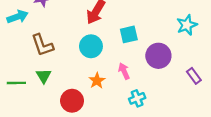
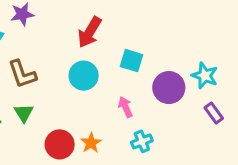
cyan star: (187, 25) -> (205, 76), moved, turned -30
cyan square: (129, 34) -> (131, 61), turned 30
orange star: (97, 81) -> (91, 143), moved

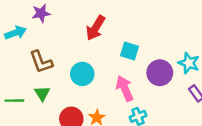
cyan circle: (84, 76) -> (82, 74), moved
pink arrow: (125, 107) -> (125, 88), size x1.5

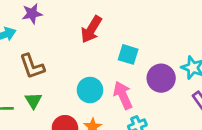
cyan circle: (82, 74) -> (90, 90), moved

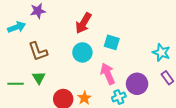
purple circle: (161, 78) -> (137, 84), moved
cyan circle: (90, 90) -> (82, 52), moved

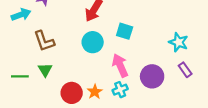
cyan cross: (119, 97) -> (120, 90), moved

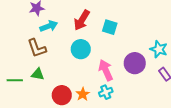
cyan arrow: (21, 15) -> (49, 26), moved
cyan square: (125, 31) -> (110, 27), moved
green triangle: (45, 70) -> (38, 74), turned -48
purple circle: (152, 76) -> (135, 63), moved

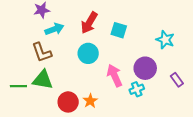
cyan star: (159, 49) -> (165, 40), moved
green triangle: (38, 74) -> (43, 80), size x1.5
cyan cross: (106, 92) -> (137, 89), moved

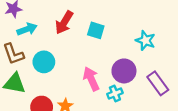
cyan circle: (88, 53) -> (44, 62), moved
purple rectangle: (177, 80) -> (158, 83), size x1.5

